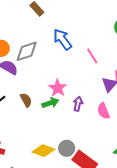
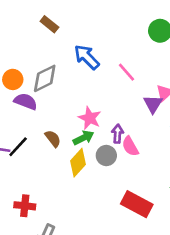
pink semicircle: (103, 111) -> (130, 146), moved
gray circle: (67, 148) -> (106, 156), moved
yellow diamond: (43, 151) -> (78, 163), moved, turned -60

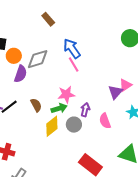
pink line: (126, 72) -> (74, 65), moved
purple semicircle: (26, 101) -> (21, 74), turned 78
pink star: (90, 118) -> (66, 94), turned 30
pink semicircle: (130, 146) -> (105, 121), moved

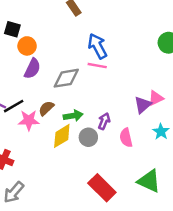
gray diamond: (38, 59) -> (66, 78), moved
pink line: (74, 65) -> (97, 66), turned -56
pink star: (66, 94) -> (29, 120), moved
brown semicircle: (36, 105) -> (46, 108), turned -112

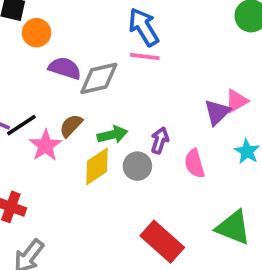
purple semicircle: (32, 69) -> (65, 68), moved, turned -95
pink star: (29, 120) -> (45, 146), turned -30

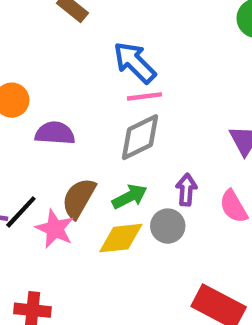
gray diamond: (99, 78) -> (140, 137), moved
brown semicircle: (71, 126) -> (79, 198), size x1.4
yellow diamond: (97, 166) -> (121, 238), turned 42

